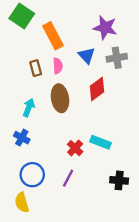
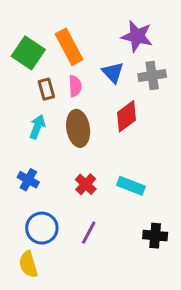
green square: (22, 16) -> (28, 53), moved
cyan arrow: (29, 108) -> (37, 127), moved
red cross: (75, 148) -> (86, 184), moved

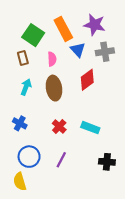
orange rectangle: (69, 47) -> (63, 29), moved
green square: (28, 53) -> (33, 35), moved
brown rectangle: (46, 89) -> (23, 58), moved

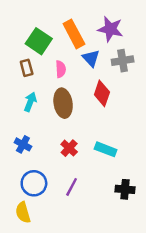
red diamond: (87, 80) -> (102, 93), turned -35

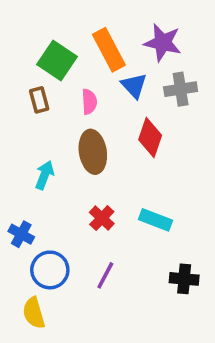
cyan arrow: (30, 102) -> (44, 175), moved
blue cross: (23, 144) -> (21, 234), moved

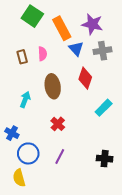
green square: (57, 60) -> (32, 16), moved
pink semicircle: (89, 102) -> (42, 54), moved
cyan rectangle: (155, 220) -> (104, 108), moved, turned -66

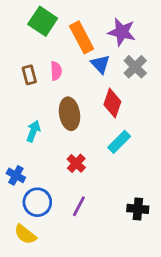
gray cross: (103, 51) -> (135, 67), turned -36
cyan rectangle: (104, 108) -> (119, 142), moved
yellow semicircle: (19, 178) -> (25, 234), turned -36

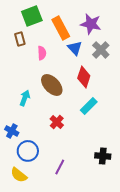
green square: (43, 21) -> (32, 16), turned 35
brown rectangle: (29, 75) -> (20, 39), moved
brown ellipse: (70, 114) -> (52, 85), turned -35
purple line: (79, 206) -> (60, 167), moved

